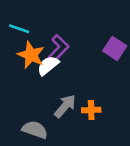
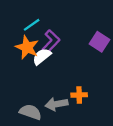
cyan line: (19, 29) -> (32, 25), moved, turned -54
gray arrow: (65, 106) -> (56, 104), moved, turned -140

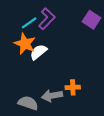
purple L-shape: (51, 42) -> (47, 19), moved
purple square: (100, 42) -> (92, 20), moved

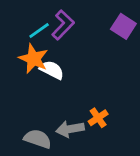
white semicircle: (38, 52) -> (52, 70), turned 66
orange cross: (73, 87) -> (98, 118), turned -32

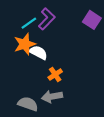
orange star: (33, 59) -> (25, 44), turned 30
orange cross: (98, 118) -> (55, 75), moved

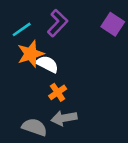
cyan line: (29, 23) -> (22, 29), moved
orange cross: (55, 75) -> (58, 92), moved

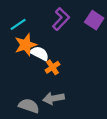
purple L-shape: (58, 23) -> (61, 19), moved
orange cross: (58, 92) -> (52, 67), moved

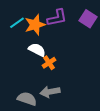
purple L-shape: (61, 19) -> (57, 18), turned 35
orange star: (26, 45) -> (35, 25), moved

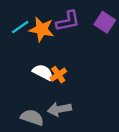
orange star: (35, 25) -> (42, 29), turned 30
white semicircle: (37, 50) -> (43, 72), moved

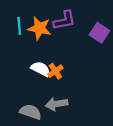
purple square: (105, 22) -> (99, 33), moved
cyan line: (20, 27) -> (19, 26), turned -60

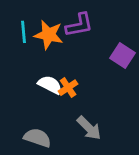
purple square: (99, 33) -> (122, 56), moved
gray arrow: (56, 104) -> (89, 128), moved, turned -125

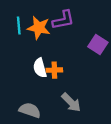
white semicircle: (50, 85) -> (40, 68), turned -132
orange cross: (68, 88) -> (54, 70), turned 32

